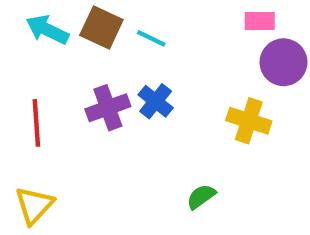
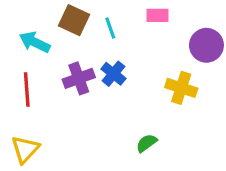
pink rectangle: (260, 21) -> (158, 15), moved
cyan arrow: (47, 30) -> (35, 42), moved
cyan line: (151, 38) -> (110, 28), turned 45

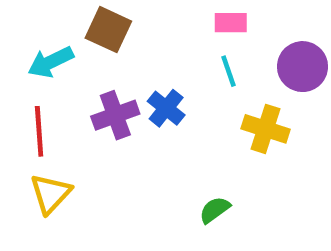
cyan line: (110, 28) -> (229, 71), moved
cyan arrow: (35, 42) -> (51, 62), turned -52
yellow triangle: (25, 149) -> (51, 194), moved

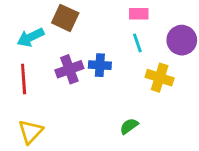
blue cross: (166, 108) -> (100, 65), turned -35
yellow triangle: (51, 194) -> (31, 132), moved

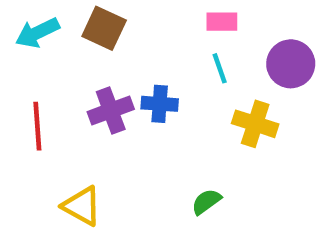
cyan arrow: (31, 37) -> (37, 33), moved
yellow triangle: (31, 132) -> (82, 206), moved, turned -44

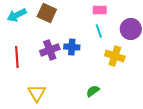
yellow triangle: (82, 206) -> (37, 93), turned 30

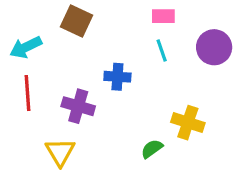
cyan arrow: (17, 15) -> (26, 47), moved
purple cross: (50, 50) -> (78, 106), moved, turned 36
yellow cross: (115, 56) -> (188, 123), moved

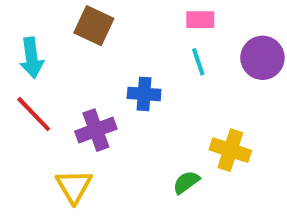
cyan arrow: (26, 47) -> (32, 58), turned -72
red line: (27, 93) -> (34, 114), turned -40
purple cross: (78, 106) -> (96, 130), turned -36

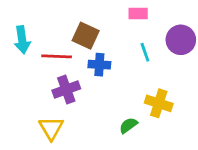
brown square: (94, 26) -> (86, 36), moved
cyan line: (198, 62) -> (145, 52), moved
red line: (34, 114) -> (57, 56), moved, turned -44

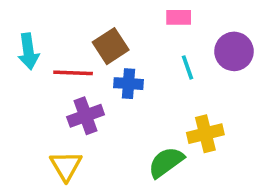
brown square: (86, 36) -> (111, 46), turned 32
yellow cross: (159, 103) -> (205, 134), turned -32
green semicircle: (128, 125) -> (166, 162), size x1.5

